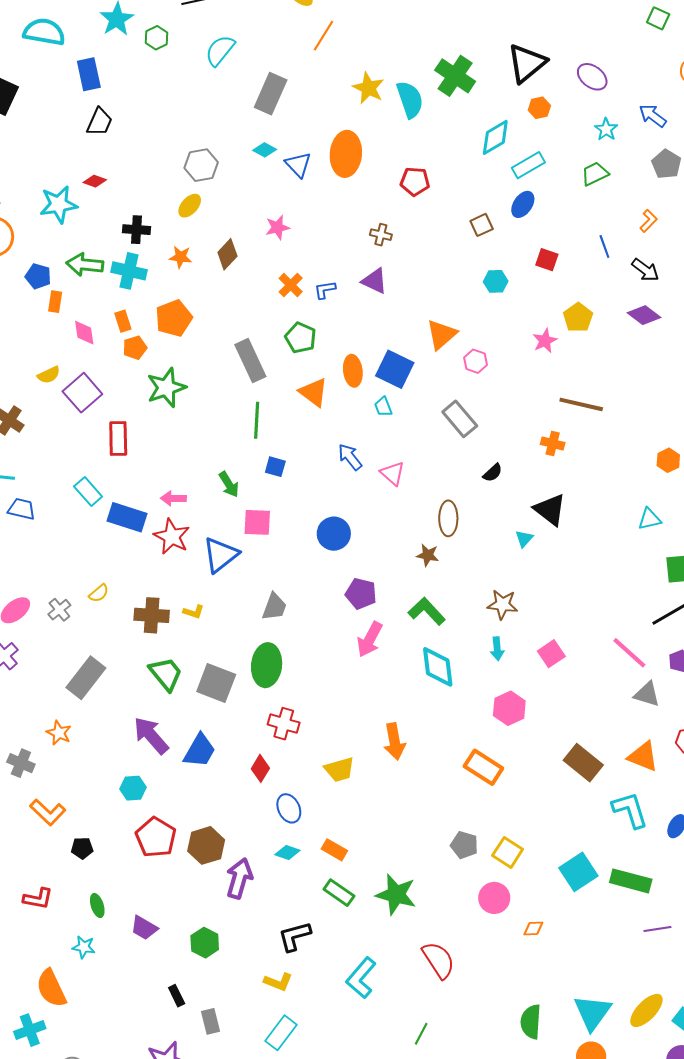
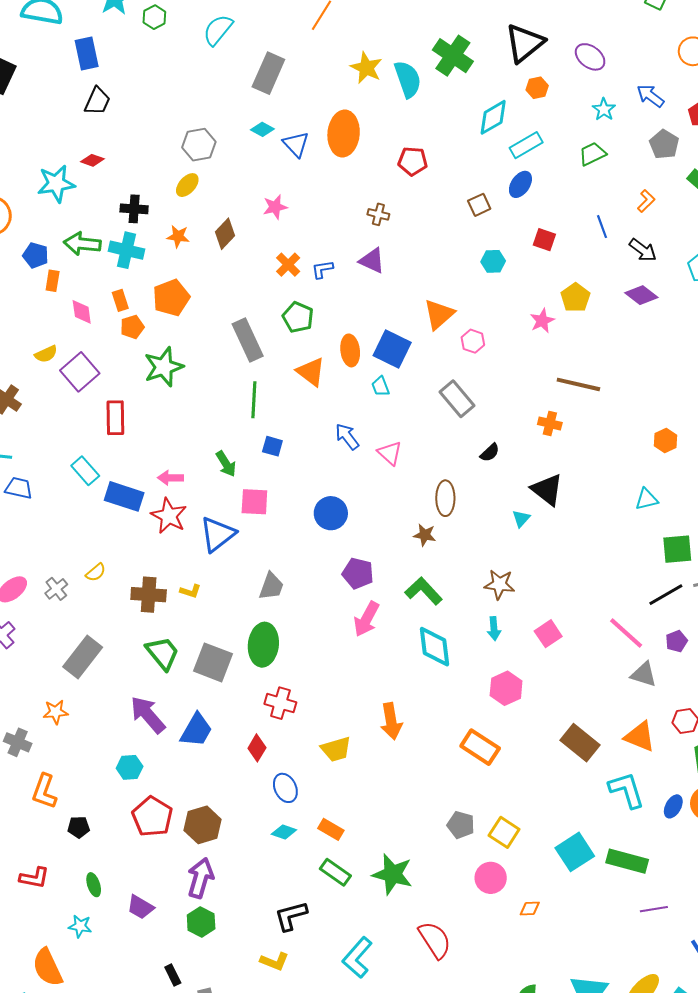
orange star: (59, 733) -> (56, 712), turned -30
orange L-shape: (48, 812) -> (44, 791), turned 66
purple arrow: (239, 878) -> (200, 878), moved

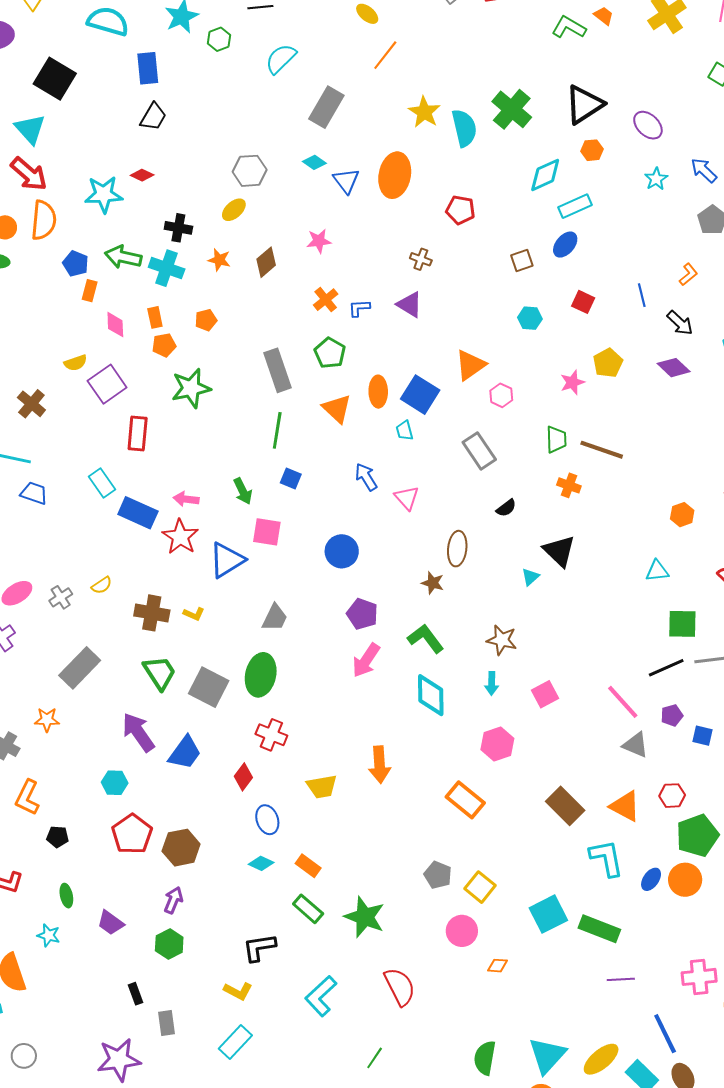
green trapezoid: (592, 154) -> (556, 439), moved, turned 108
orange pentagon: (171, 298) -> (206, 320), size x0.6
purple arrow: (200, 878) -> (173, 900), size x0.7

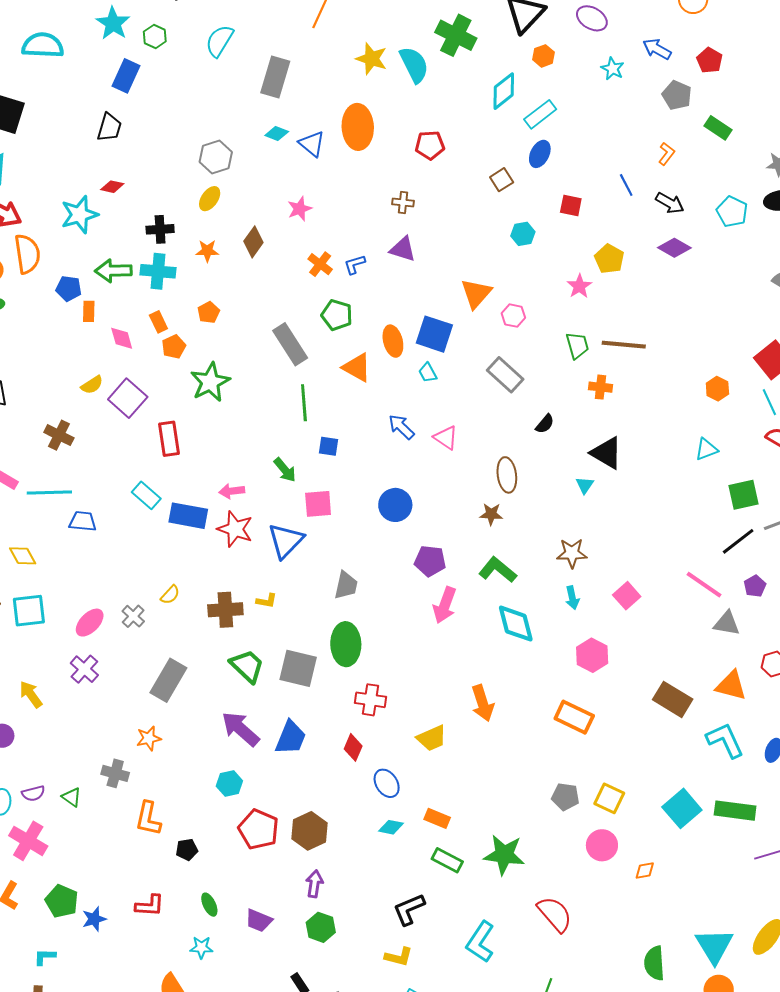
blue rectangle: (148, 68) -> (126, 76), moved, turned 44

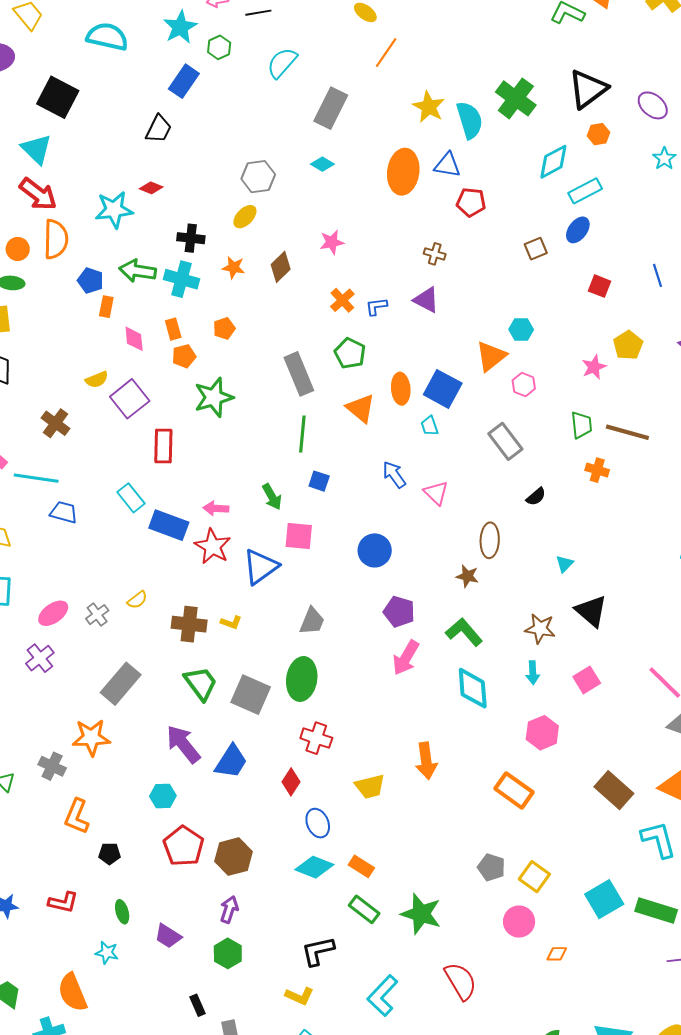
blue triangle: (312, 144) -> (447, 165), moved, turned -40
cyan hexagon: (523, 234) -> (521, 330), moved
black triangle: (607, 453) -> (591, 611), moved
orange star: (149, 738) -> (91, 738), size x1.5
cyan diamond: (391, 827) -> (314, 867), size x1.5

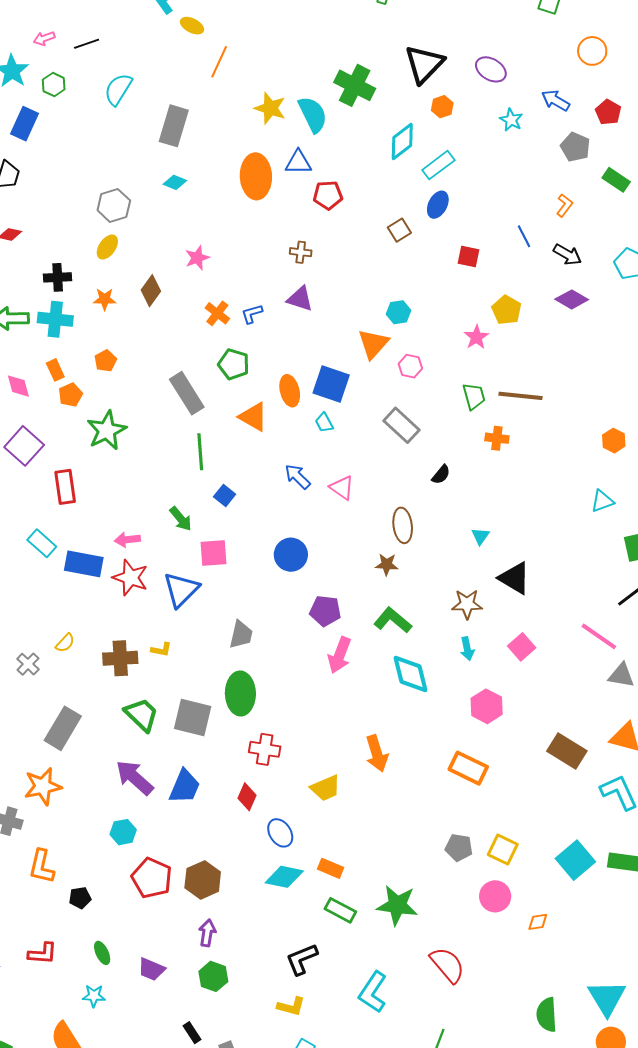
blue square: (319, 481) -> (225, 495), turned 30

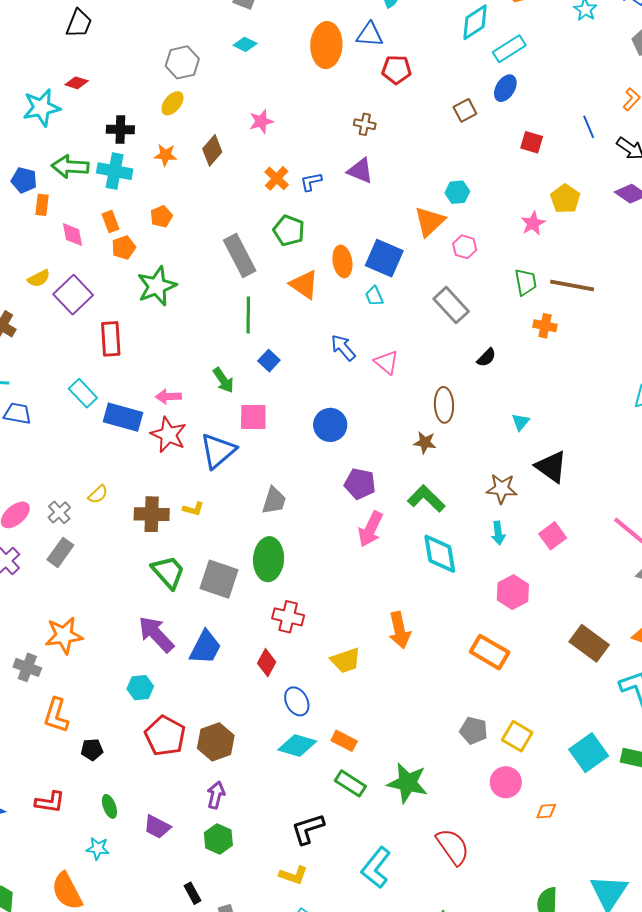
gray rectangle: (63, 728) -> (60, 552), moved, size x0.7

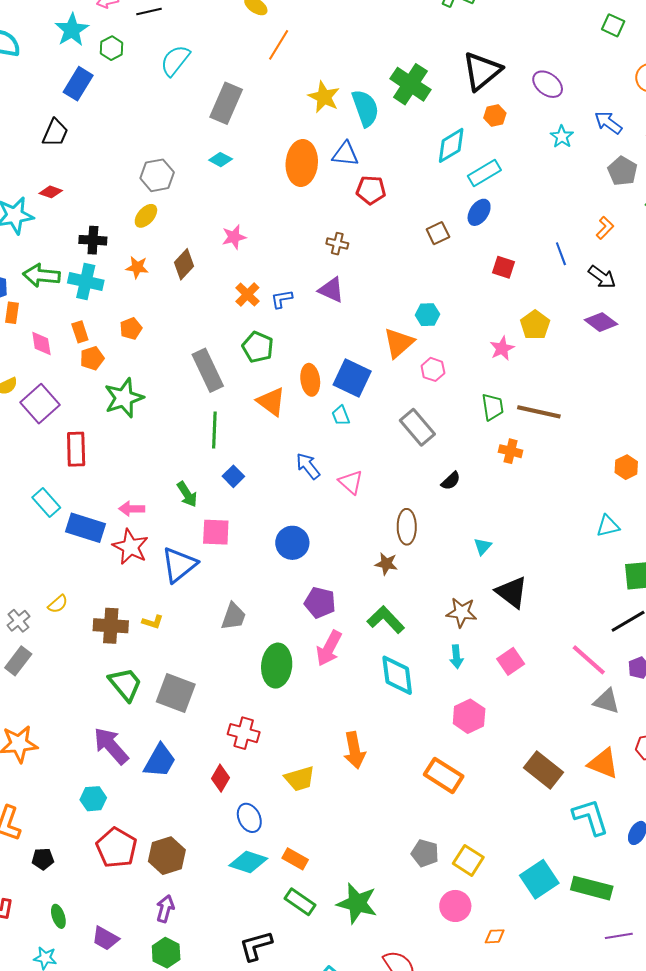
green ellipse: (269, 559) -> (277, 666), moved

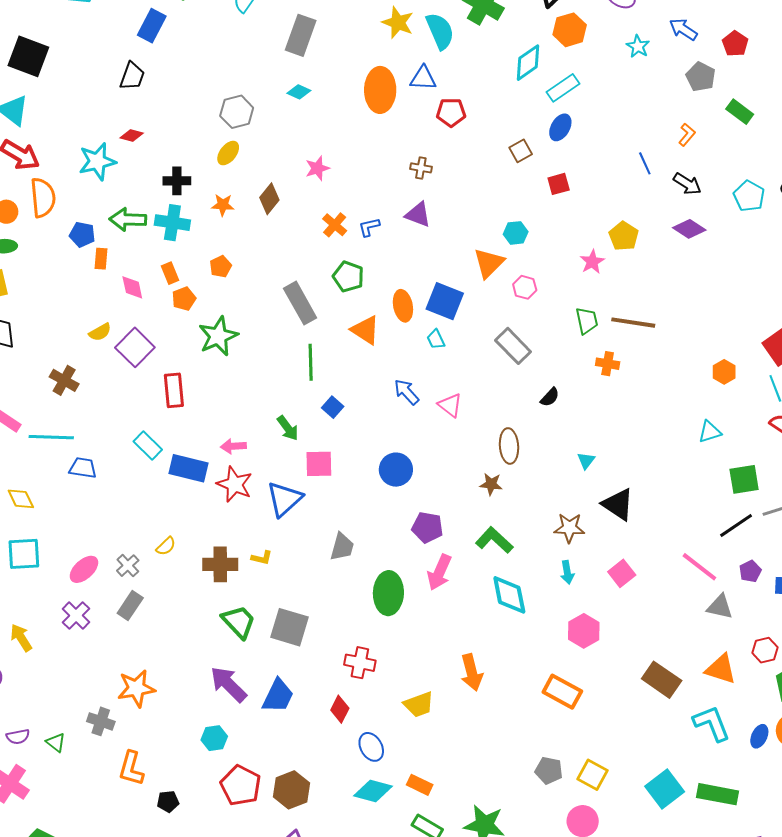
orange hexagon: (495, 116) -> (570, 30), size x1.5
red square: (504, 267) -> (559, 184), moved, turned -30

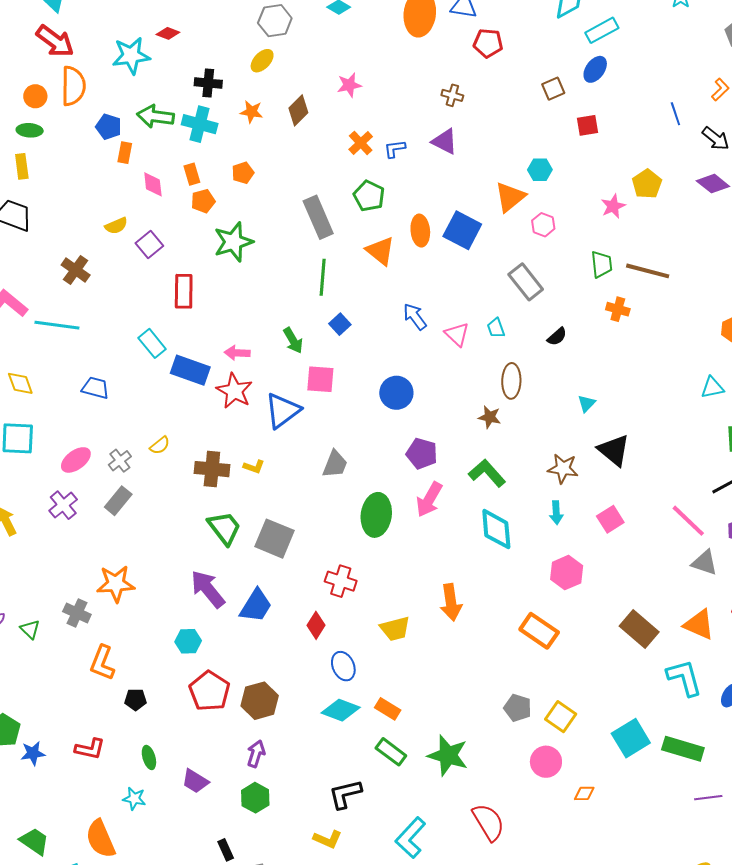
cyan trapezoid: (436, 339) -> (496, 328), moved
purple square: (135, 347) -> (149, 244), size x0.7
blue trapezoid: (83, 468) -> (95, 388), moved

